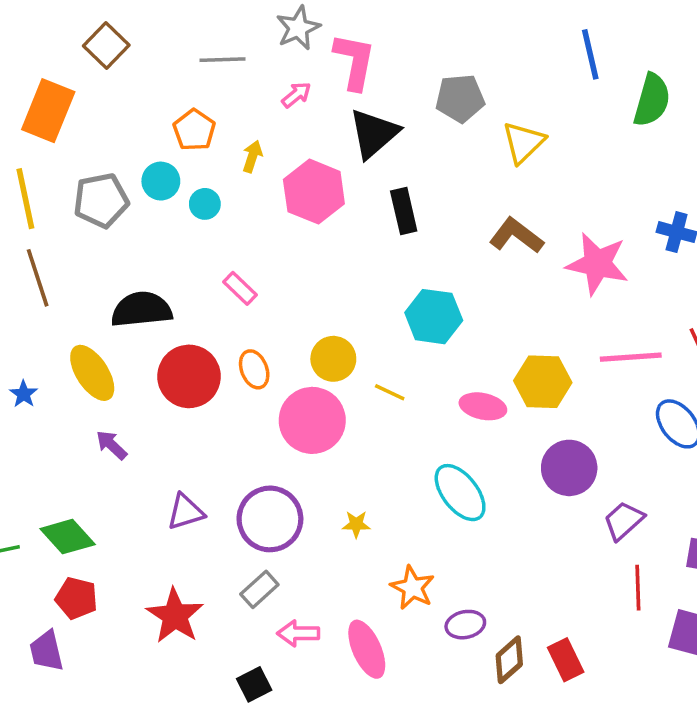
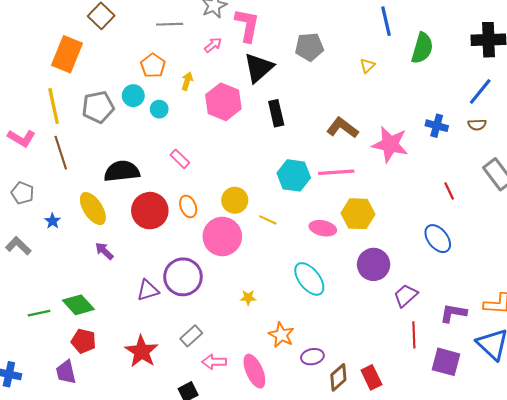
yellow triangle: (523, 142) -> (367, 66), moved, size x0.6
pink line: (631, 357) -> (336, 172), moved
purple circle: (270, 519) -> (183, 277), moved

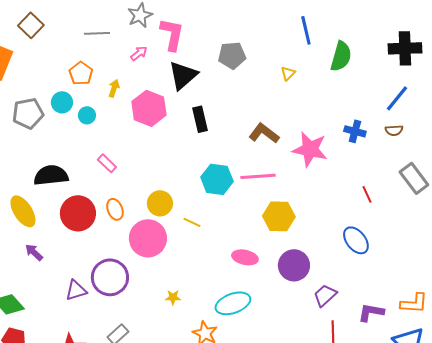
pink ellipse: (323, 228) -> (245, 257), moved
cyan ellipse: (309, 279) -> (233, 303), moved, turned -72

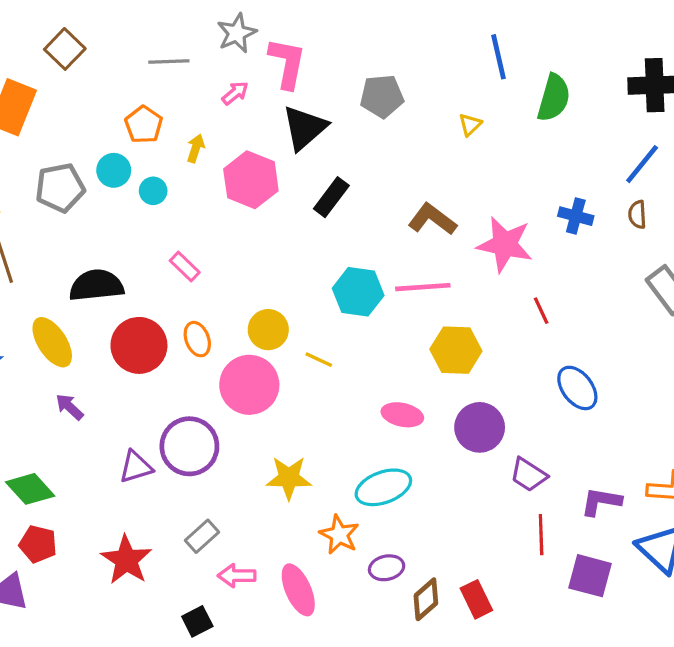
black rectangle: (200, 119) -> (331, 197), turned 50
brown semicircle: (394, 130) -> (637, 214), turned 90
red line: (367, 194) -> (541, 311), moved
purple trapezoid: (325, 295) -> (528, 475), turned -105
yellow star: (173, 297) -> (289, 478), size x1.8

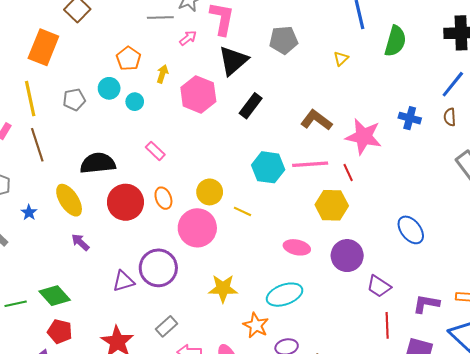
gray line: (169, 62) -> (160, 17), moved
gray pentagon: (60, 188) -> (74, 100), size x0.7
red line: (541, 311) -> (348, 172), moved

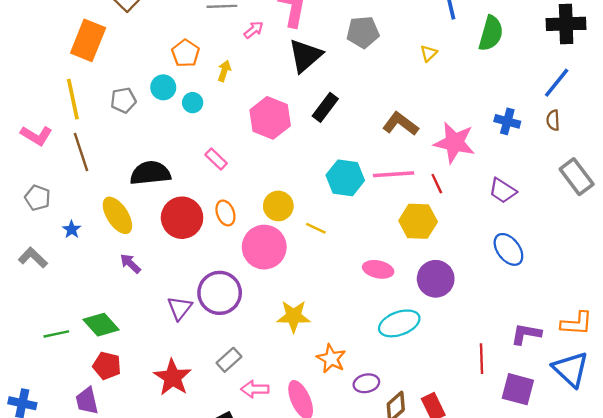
pink hexagon: (198, 94) -> (270, 118), moved
purple triangle: (123, 281) -> (180, 308), turned -35
purple trapezoid: (379, 286) -> (503, 191), moved
cyan ellipse: (285, 295) -> (399, 323), moved

